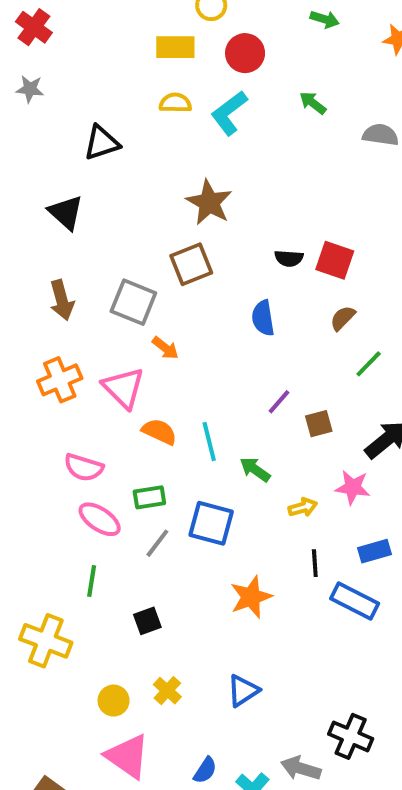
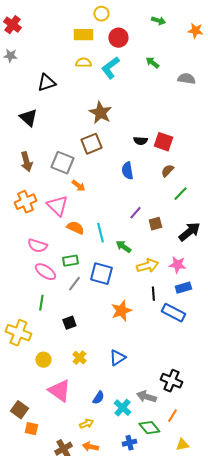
pink star: (353, 487) -> (177, 265), moved
yellow arrow: (303, 507) -> (147, 266), size x1.5
yellow circle: (114, 701) -> (43, 360), moved

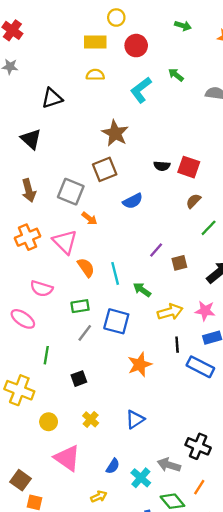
cyan L-shape: (110, 68) -> (141, 90), moved
blue semicircle: (127, 171) -> (133, 201), moved, turned -108
orange semicircle: (75, 228) -> (86, 268), turned 30
pink ellipse: (45, 272) -> (23, 319), moved

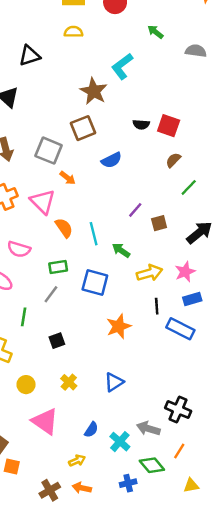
cyan L-shape: (141, 90) -> (122, 66), moved
pink star: (205, 311) -> (185, 272), turned -30
gray line: (85, 333) -> (51, 294), moved

